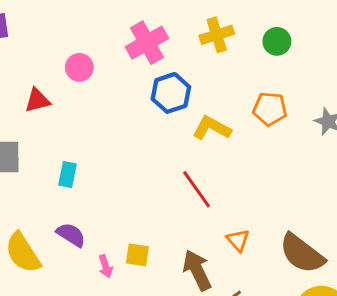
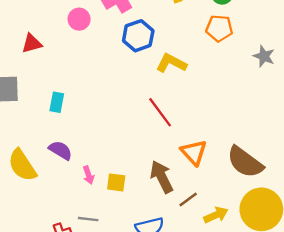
pink circle: (79, 67) -> (79, 19), moved
orange pentagon: (270, 109) -> (219, 28), moved
orange triangle: (238, 240) -> (194, 152), size x1.4
yellow square: (137, 255) -> (116, 182), moved

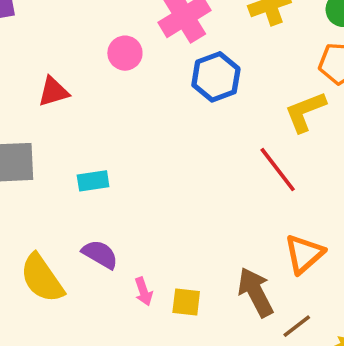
yellow L-shape: (171, 63) -> (305, 112), moved, turned -48
cyan rectangle: (57, 102) -> (93, 181), turned 72
red line: (160, 112) -> (278, 170), moved
orange triangle: (194, 152) -> (304, 254), turned 32

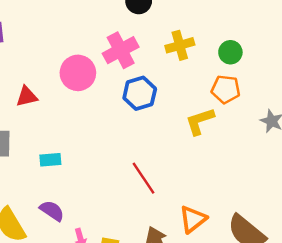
pink circle: (125, 53) -> (78, 73), size x1.5
red line: (278, 170) -> (144, 178), moved

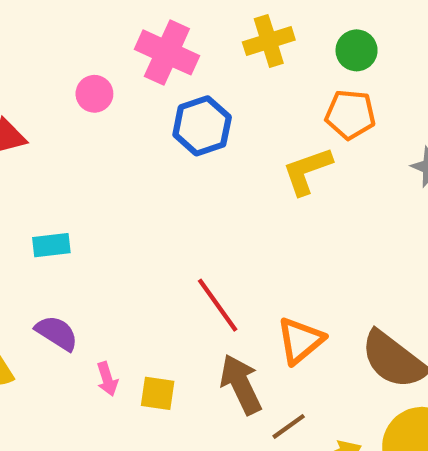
pink cross: (121, 50) -> (167, 52), turned -36
pink circle: (78, 73) -> (94, 94), size x0.6
red line: (144, 178) -> (218, 305), moved

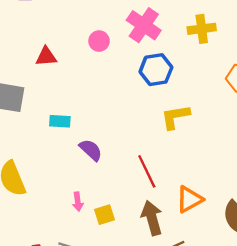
yellow L-shape: (307, 171) -> (175, 117), moved
purple semicircle: (57, 333) -> (91, 150), moved
yellow square: (158, 393) -> (104, 215), turned -36

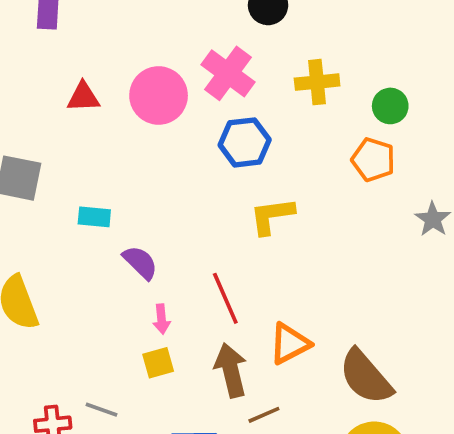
pink circle: (99, 41) -> (159, 95), size x1.8
red triangle: (46, 57) -> (83, 97), moved
pink arrow: (78, 202) -> (161, 319), moved

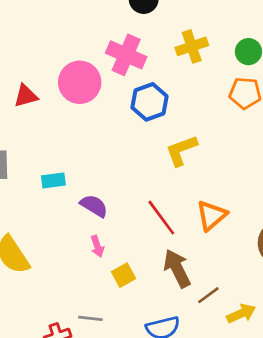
pink arrow: (161, 319) -> (97, 246), moved
orange triangle: (290, 344) -> (212, 216), moved

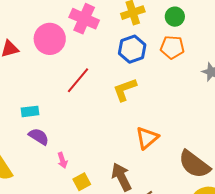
blue hexagon: (149, 102) -> (132, 49), moved
purple semicircle: (94, 206) -> (39, 136), moved
red line: (161, 218) -> (78, 80), moved, turned 76

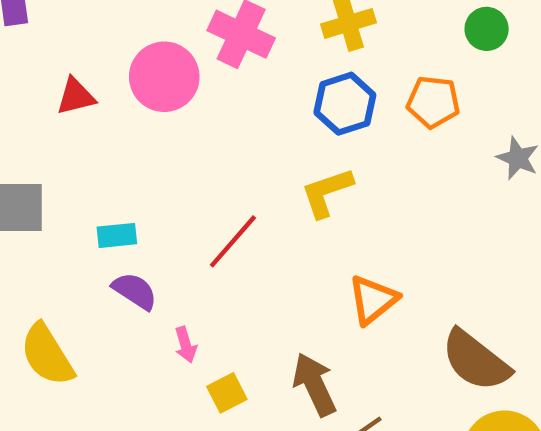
green circle: (175, 17) -> (487, 29), moved
red line: (78, 80) -> (233, 241), moved

